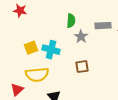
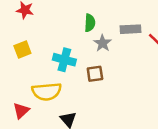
yellow square: (31, 48) -> (22, 50), moved
brown square: (82, 67) -> (95, 74), moved

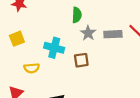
gray rectangle: (130, 29) -> (113, 34), moved
yellow semicircle: (47, 91) -> (32, 68), moved, size x0.6

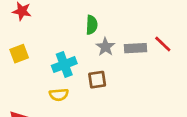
cyan cross: (54, 48) -> (64, 65), turned -36
yellow semicircle: (32, 68) -> (59, 95), moved

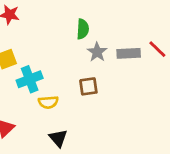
cyan cross: (64, 65) -> (30, 79), moved

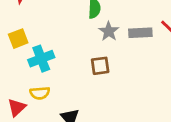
yellow semicircle: (48, 102) -> (40, 93), moved

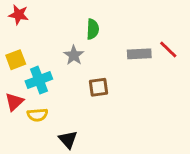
gray star: (109, 31) -> (74, 55), moved
red triangle: (17, 107) -> (14, 102), moved

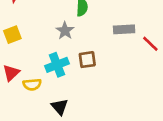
red line: (168, 50) -> (150, 44), moved
cyan cross: (39, 80) -> (57, 65), moved

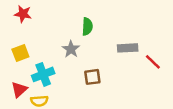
cyan cross: (57, 65) -> (43, 74), moved

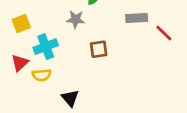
gray star: (71, 49) -> (76, 19), turned -30

